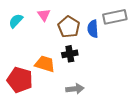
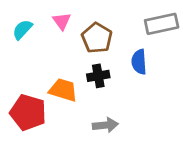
blue semicircle: (93, 29) -> (139, 62), moved

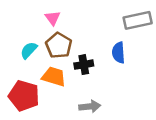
cyan semicircle: (22, 30) -> (29, 50), moved
brown pentagon: (97, 38) -> (59, 45), moved

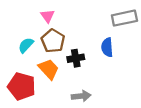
orange trapezoid: (54, 77) -> (49, 69), turned 30

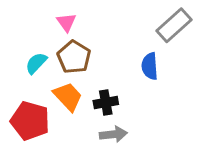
gray rectangle: (124, 18) -> (174, 25), turned -30
black cross: (76, 58) -> (106, 103), moved

